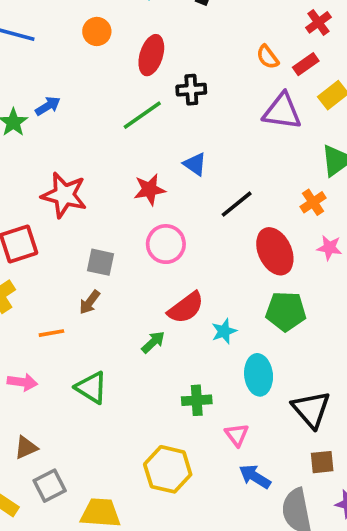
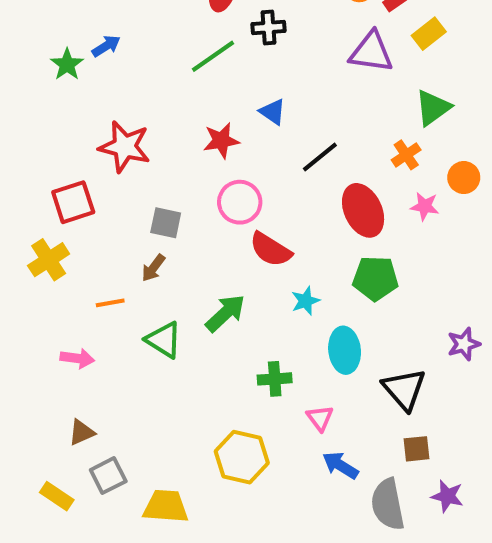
red semicircle: (186, 308) -> (271, 249), moved, turned 69
green arrow: (153, 342) -> (225, 313), size x1.5
green triangle: (91, 388) -> (164, 340), moved

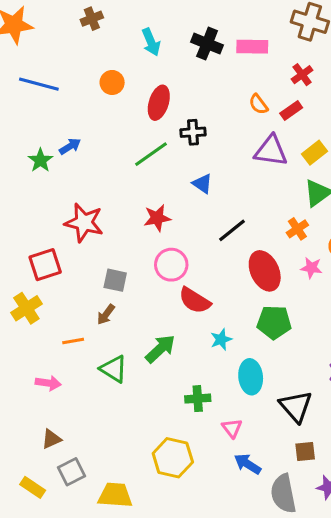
yellow rectangle: (429, 34) -> (314, 153), moved
blue triangle: (273, 112) -> (202, 184), moved

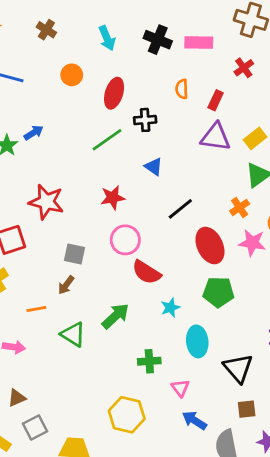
brown cross: (92, 19) -> (46, 30), moved, turned -36
orange semicircle: (258, 104) -> (182, 89), moved, turned 36
red rectangle: (291, 111) -> (216, 100), moved, turned -30
pink star: (311, 268) -> (252, 243), size x1.4

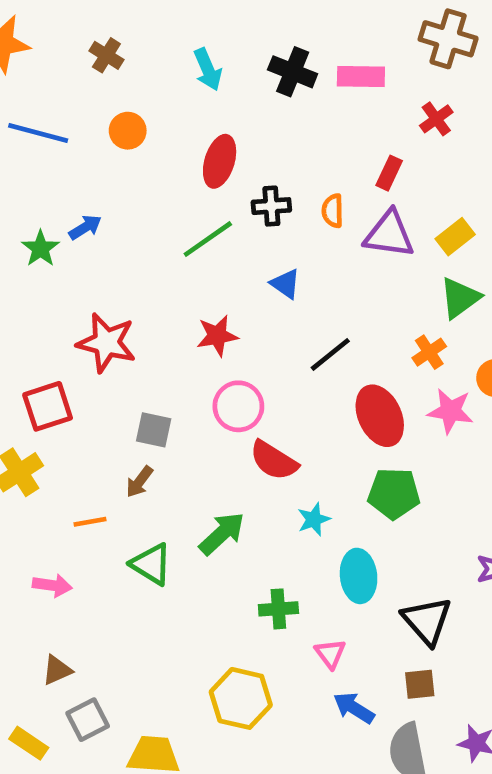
orange circle: (72, 75) -> (128, 131), moved
orange semicircle: (182, 89) -> (333, 211), moved
brown square: (247, 409) -> (420, 684), moved

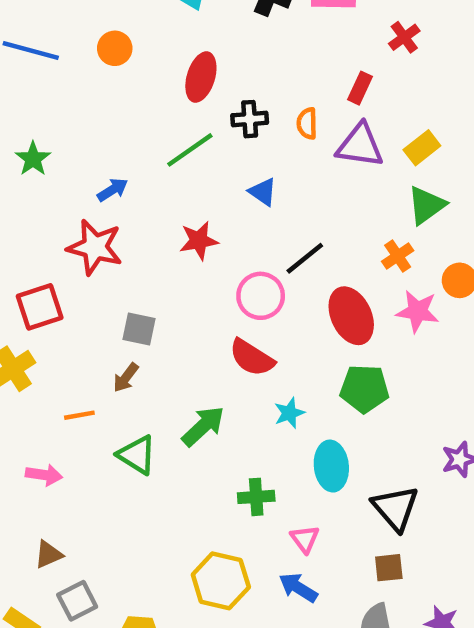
blue arrow: (85, 227) -> (113, 190), moved
pink circle: (238, 406) -> (261, 296), moved
blue arrow: (354, 708) -> (298, 588), moved

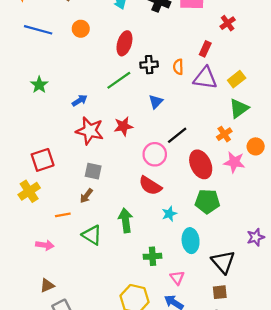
blue triangle: (263, 192) -> (156, 102), turned 40
red star: (95, 247) -> (90, 131), moved
green arrow: (203, 426) -> (126, 220), turned -55

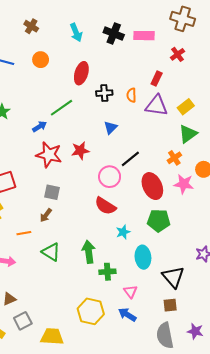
green line: (119, 80) -> (61, 108), moved
green arrow: (126, 220) -> (89, 252), moved

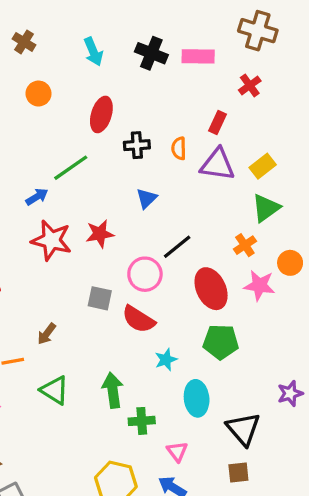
gray square: (52, 192) -> (100, 298), moved

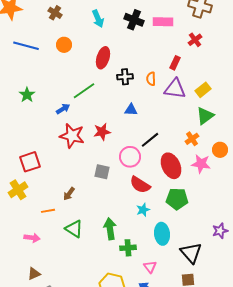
blue triangle: (147, 198) -> (131, 110), turned 48
red semicircle: (138, 319) -> (140, 185), moved

